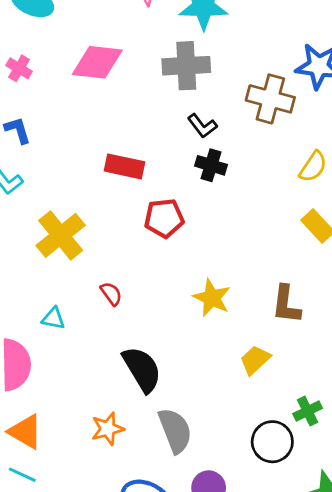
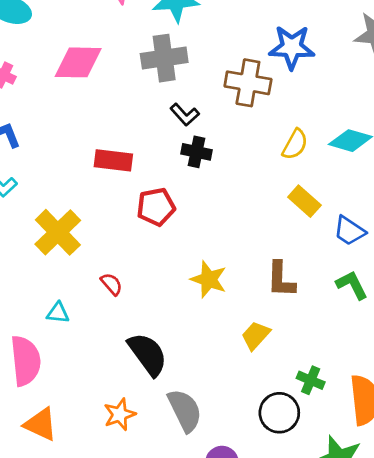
green cross: (308, 411) -> (311, 380), turned -36

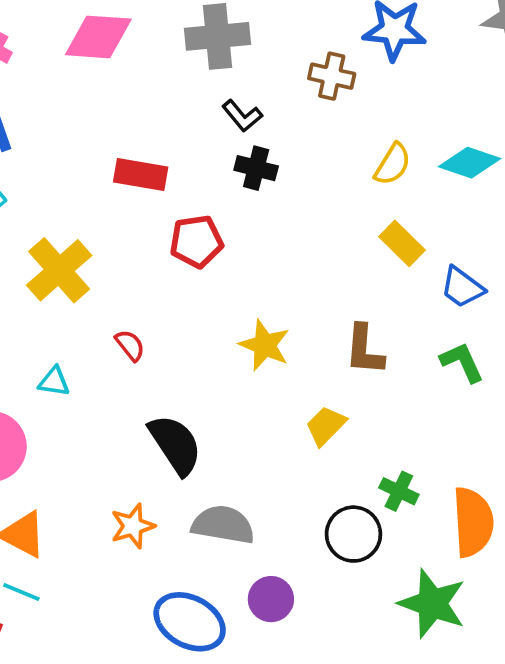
brown cross: (248, 83) -> (332, 76), size x0.7
gray semicircle: (185, 410) -> (223, 525), turned -57

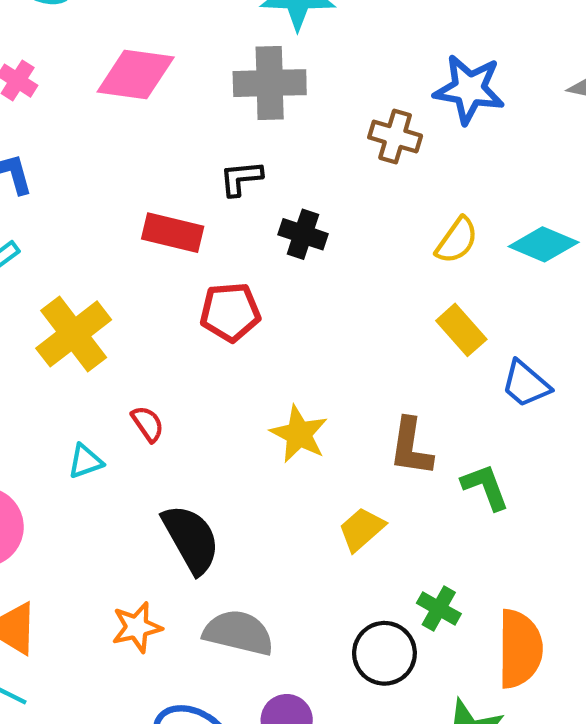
black L-shape: (242, 116) -> (241, 178), moved, turned 120
green L-shape: (462, 362) -> (485, 487), moved
cyan triangle: (54, 382) -> (85, 461), moved, turned -32

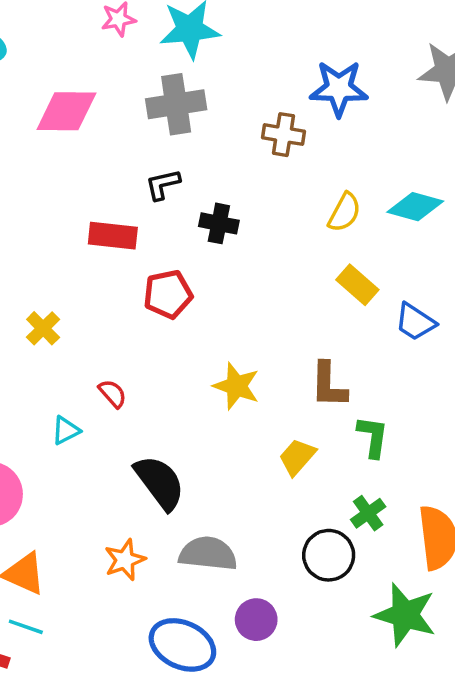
yellow cross: (74, 334) -> (43, 328), size x0.6
green L-shape: (485, 487) -> (373, 437), moved, turned 36
green cross: (439, 608) -> (368, 513), turned 32

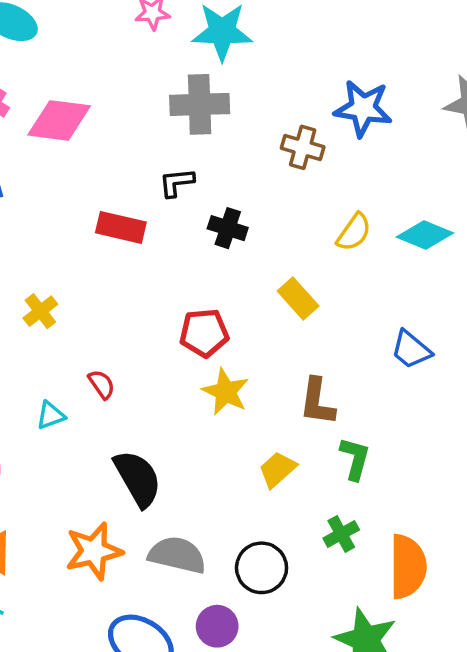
pink diamond: (66, 111) -> (59, 120), moved
yellow rectangle: (357, 285) -> (298, 298), moved
red pentagon: (168, 294) -> (204, 333), moved
black circle: (329, 555) -> (262, 568), moved
orange star: (125, 560) -> (94, 551), size x1.4

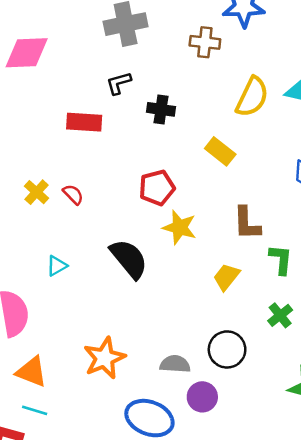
yellow semicircle: (354, 232) -> (252, 97), size x1.4
red semicircle: (102, 384) -> (73, 194), moved
black semicircle: (138, 478) -> (129, 259), moved
gray semicircle: (177, 555) -> (175, 364), moved, size x0.7

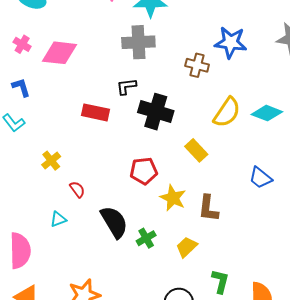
black cross: (161, 109) -> (156, 112), size x1.6
red semicircle: (73, 194) -> (77, 189), moved
yellow star: (180, 227) -> (173, 198), moved
green L-shape: (281, 259) -> (220, 281), moved
green cross: (280, 315) -> (146, 238), moved

